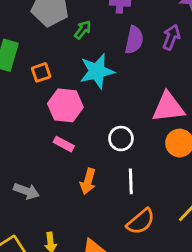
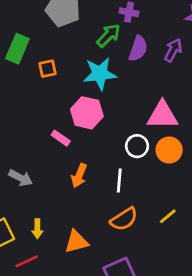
green arrow: (83, 30) -> (109, 35), moved, size x1.4
pink hexagon: (65, 105) -> (87, 113), moved
white circle: (121, 139) -> (137, 146), moved

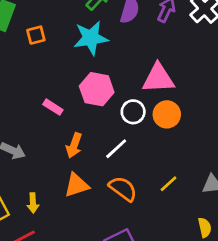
pink hexagon: (87, 113) -> (97, 89), moved
white line: (119, 181) -> (116, 149), turned 45
orange semicircle: (124, 219) -> (123, 189), turned -108
orange triangle: (76, 242) -> (77, 185), moved

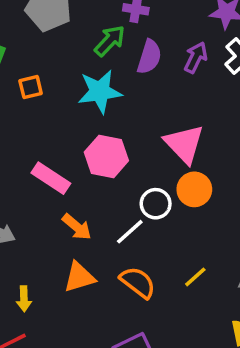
pink triangle: (158, 78) -> (184, 144), turned 48
pink rectangle: (53, 107) -> (51, 178), size x1.5
white circle: (133, 112) -> (156, 204), moved
orange arrow: (74, 145) -> (77, 227), turned -70

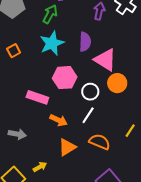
purple semicircle: (149, 57) -> (85, 42), moved
white circle: (156, 204) -> (90, 92), moved
yellow arrow: (24, 299) -> (40, 167), turned -104

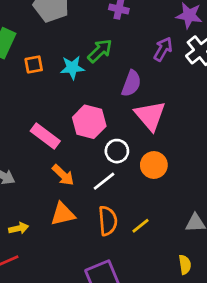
green arrow: (50, 14) -> (100, 51), moved
cyan star: (52, 43) -> (72, 68), moved, size x0.7
orange circle: (117, 83) -> (154, 165), moved
yellow line: (130, 131) -> (140, 226), moved
orange semicircle: (100, 142) -> (108, 221), turned 45

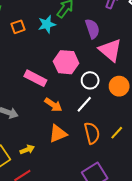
purple semicircle: (131, 83) -> (92, 29), turned -30

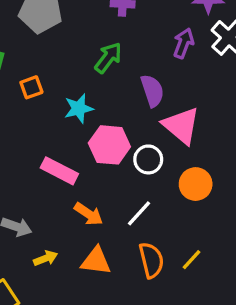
cyan star: (47, 24) -> (79, 108), moved
white circle: (90, 80) -> (148, 159), moved
orange triangle: (58, 134) -> (96, 261), turned 30
yellow arrow: (27, 150) -> (46, 258), moved

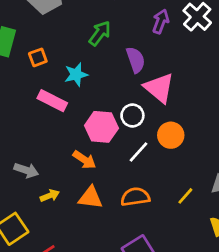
pink hexagon: (109, 145) -> (101, 127), moved
pink rectangle: (59, 171) -> (52, 101), moved
white line: (139, 213) -> (139, 152), moved
orange semicircle: (151, 260) -> (135, 197), turned -84
yellow line: (192, 260) -> (185, 196), moved

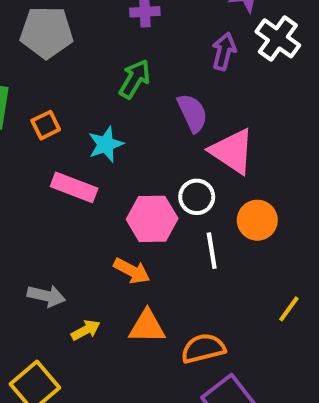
white line: (139, 152) -> (212, 251), turned -45
orange semicircle: (135, 197) -> (203, 348), moved

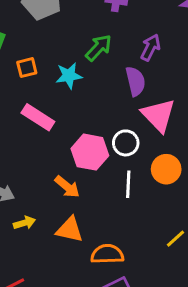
purple arrow: (224, 51) -> (150, 47), moved
cyan star: (106, 144) -> (69, 76), moved

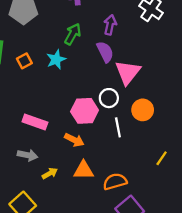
pink triangle: (158, 115) -> (128, 72), turned 36
pink rectangle: (38, 117) -> (35, 122), moved

